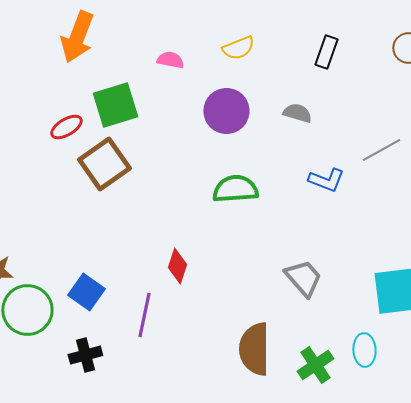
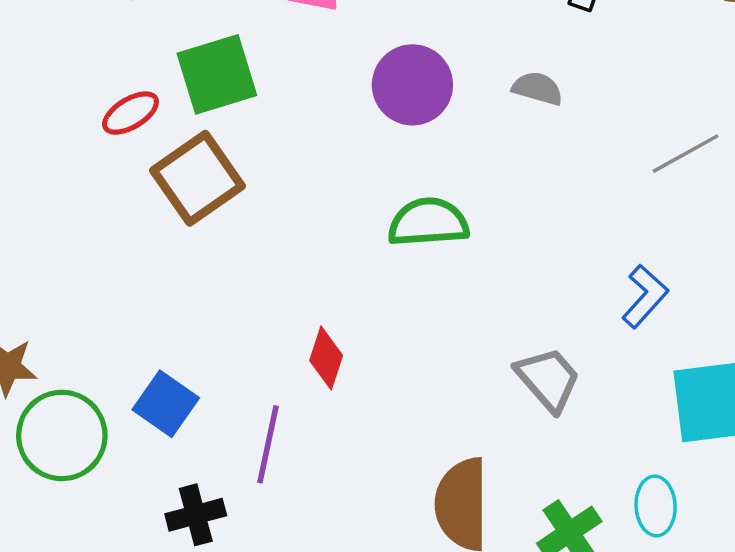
blue L-shape: (326, 180) -> (645, 296), moved, turned -69
black cross: (85, 355) -> (196, 515), moved

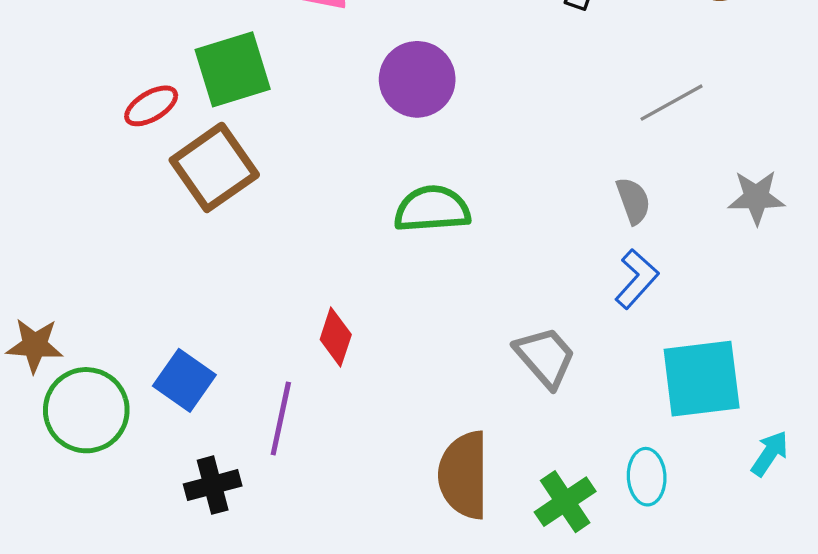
gray semicircle: (538, 88) -> (633, 201), moved, turned 54
gray line: (686, 154) -> (672, 103), moved

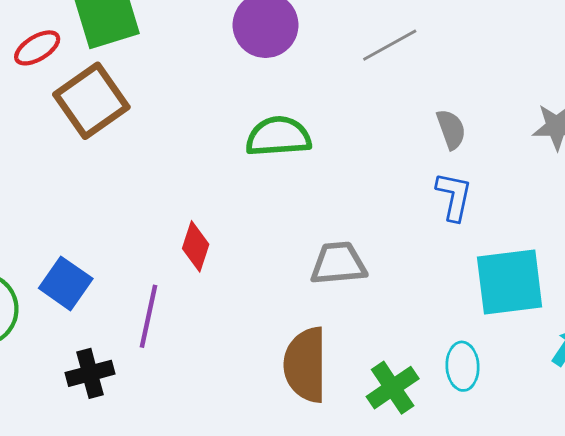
gray line: (672, 103) -> (390, 45), moved
blue L-shape: (637, 279) -> (454, 196), turned -30
gray trapezoid: (545, 357) -> (338, 263), moved, turned -54

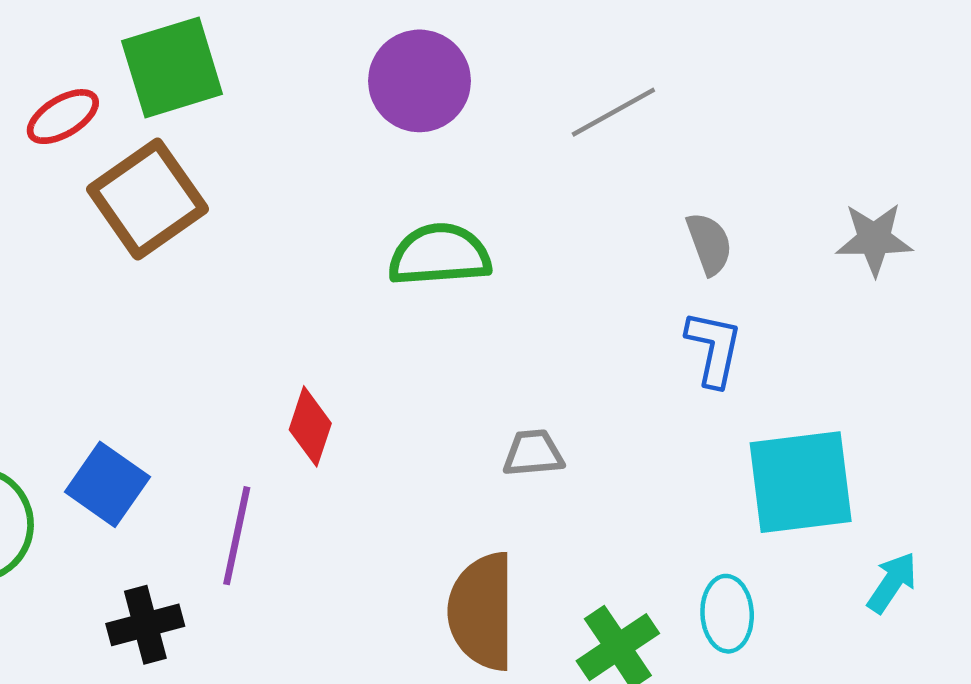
gray trapezoid: (338, 263) -> (533, 453), size x0.7

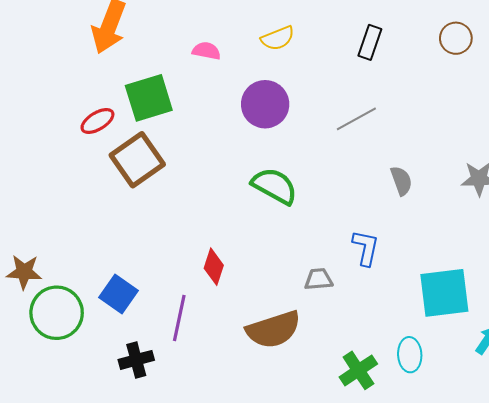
green semicircle: (440, 255) -> (275, 186), turned 33
blue L-shape: (714, 348) -> (366, 248), moved
brown semicircle: (482, 611) -> (274, 330), moved, turned -108

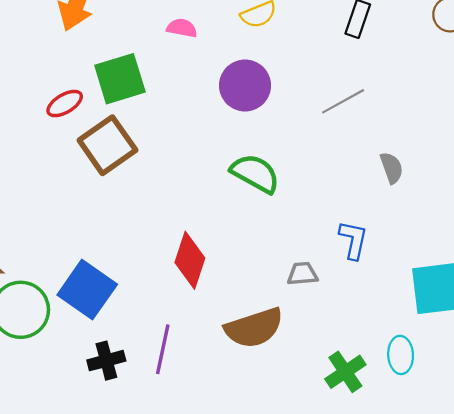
red diamond: (214, 267) -> (190, 260), size x1.4
blue square: (118, 294) -> (87, 290), size x1.4
purple line: (179, 318) -> (163, 349), moved

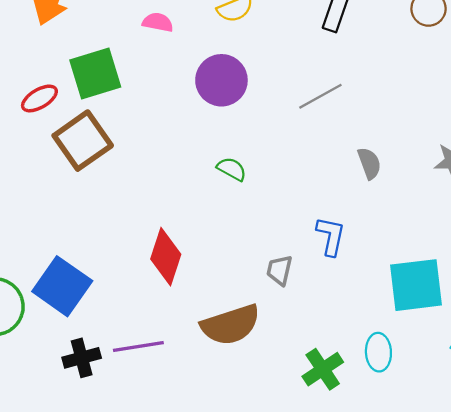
green semicircle: (255, 173) -> (232, 169), size x0.6
gray trapezoid: (303, 274) -> (279, 270), turned -72
purple line: (163, 349) -> (138, 346), turned 69

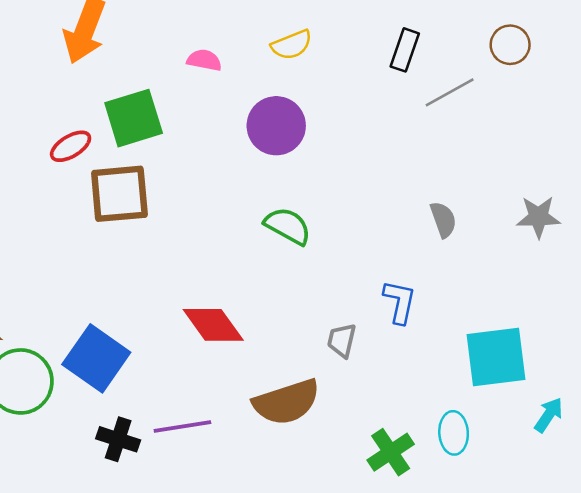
gray line: (320, 96) -> (450, 92), moved
brown square: (83, 141) -> (119, 194), turned 30
green semicircle: (232, 169) -> (288, 226), size x1.4
red diamond: (166, 257) -> (213, 325), turned -54
black cross: (82, 358) -> (118, 439), turned 33

